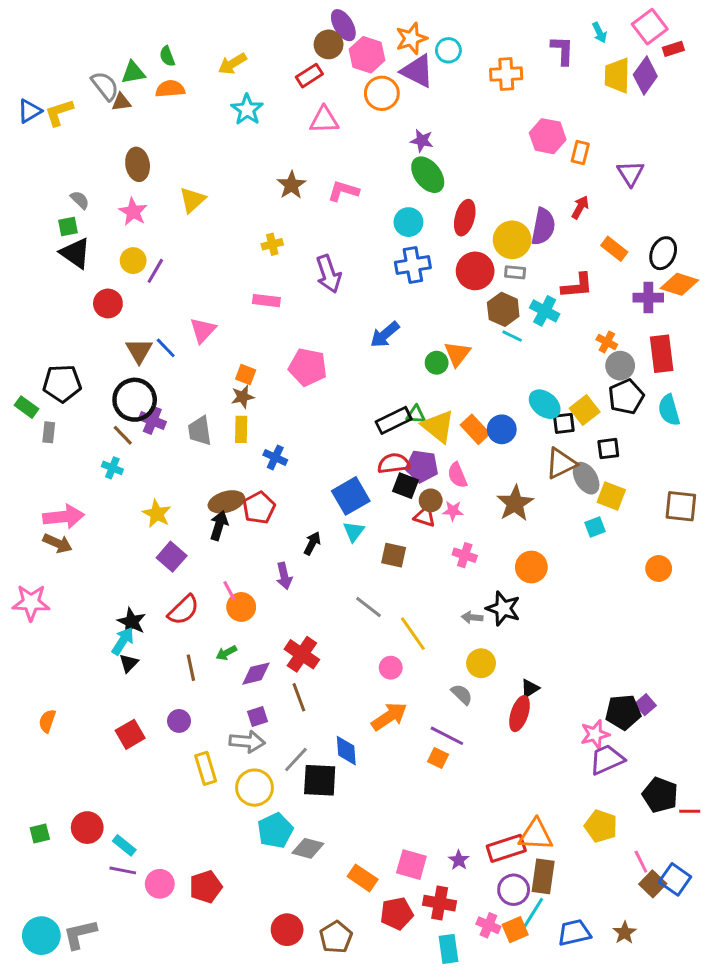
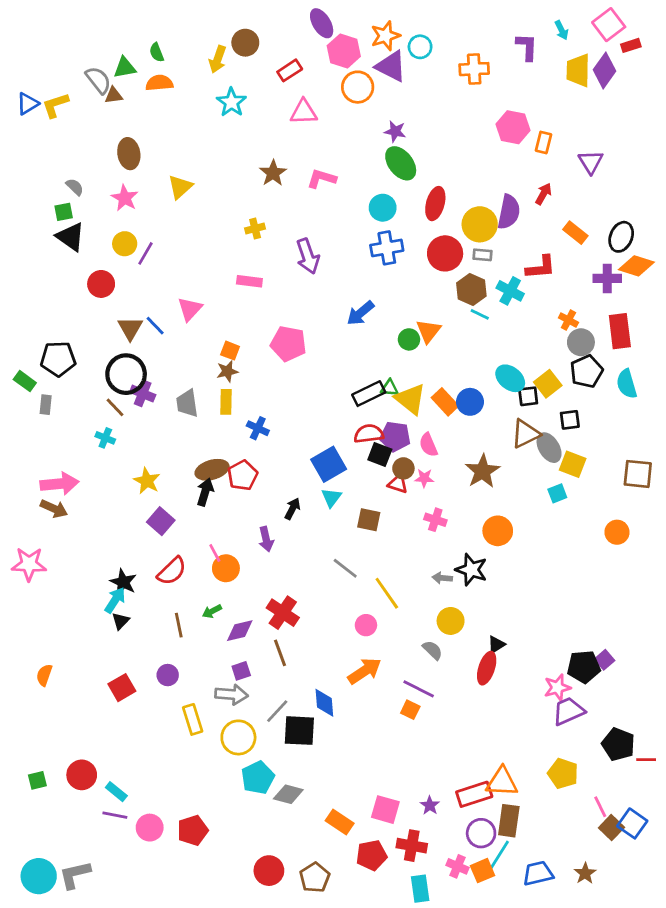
brown circle: (329, 44) -> (245, 43), moved
yellow arrow: (232, 64) -> (218, 59), turned -40

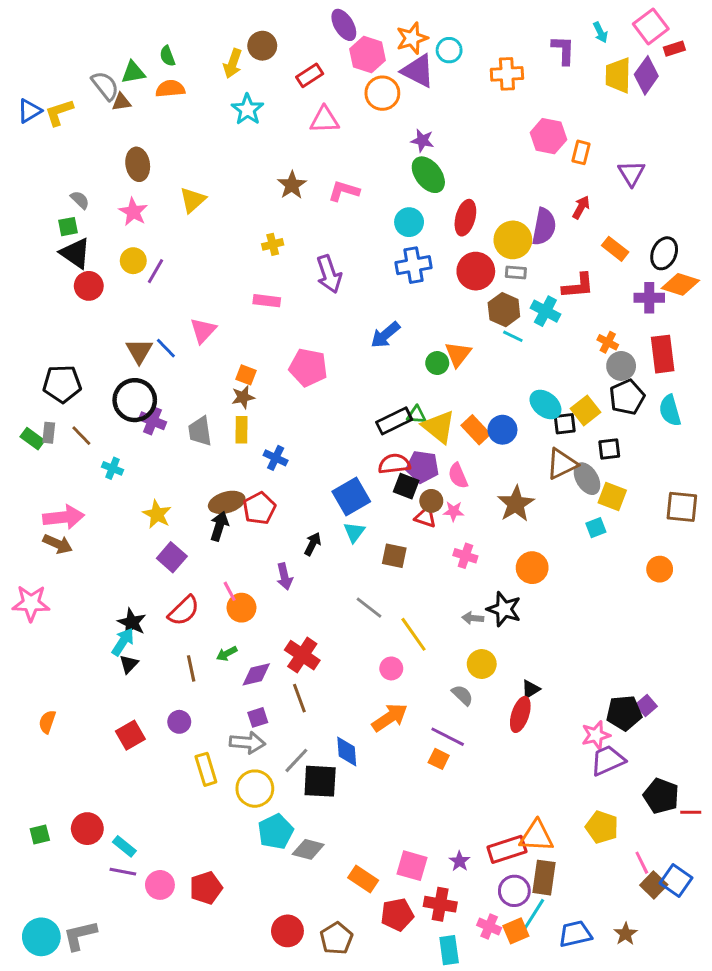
red circle: (101, 284) -> (89, 286), moved
green rectangle: (25, 381) -> (32, 439), moved
brown line: (115, 407) -> (81, 436), moved

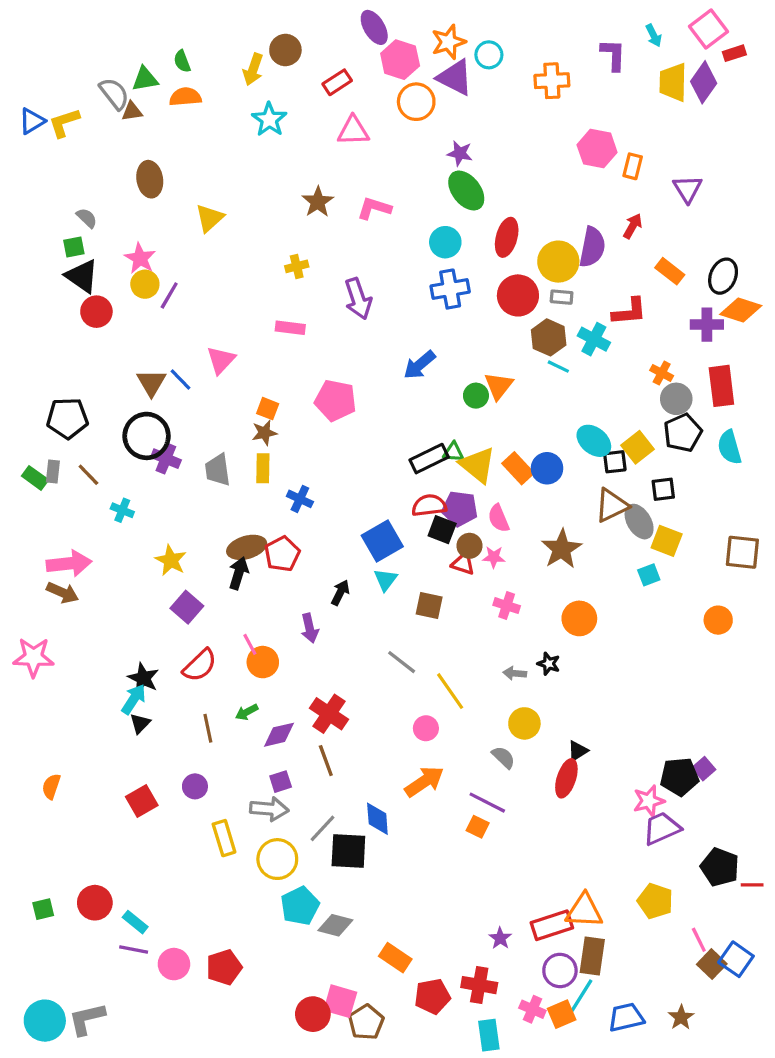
pink star: (133, 212) -> (140, 258), moved
black star: (504, 609) -> (549, 664), size x0.6
pink square: (412, 866) -> (340, 1001), moved

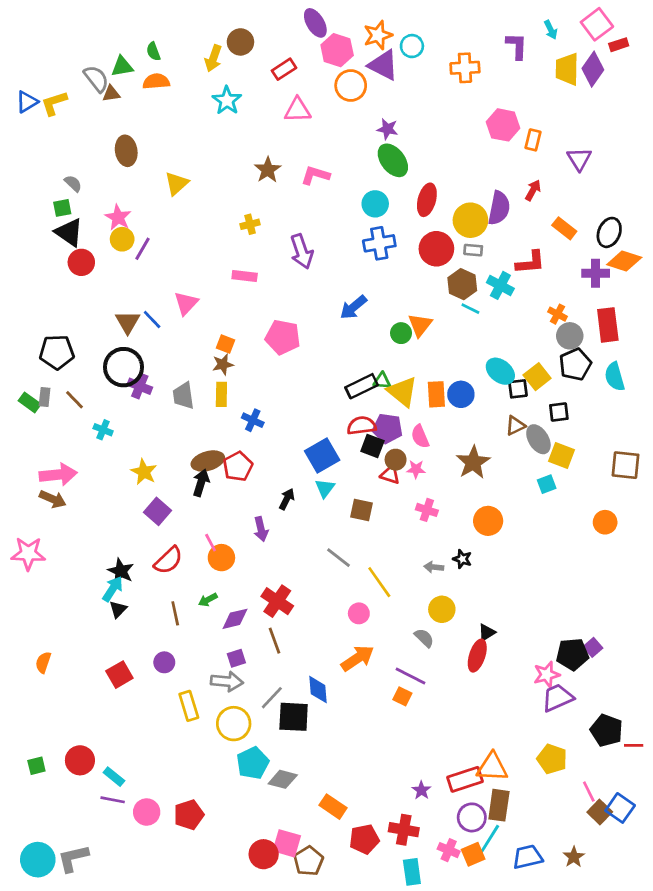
orange rectangle: (518, 468) -> (436, 394), turned 40
brown triangle: (612, 505) -> (515, 426), size x0.7

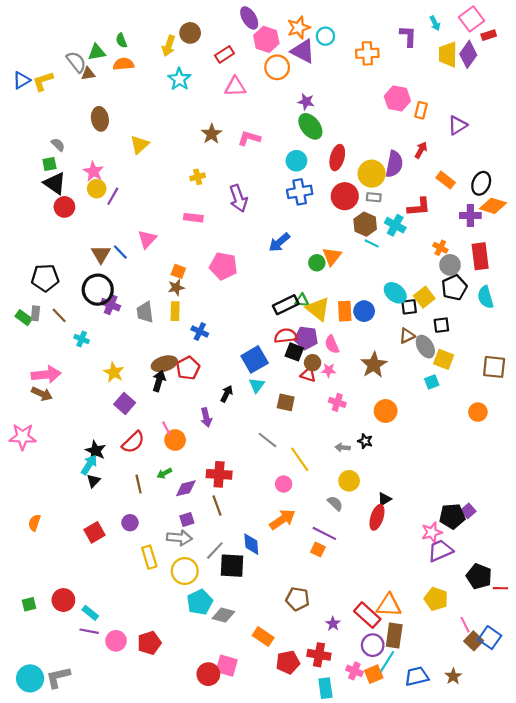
purple triangle: (579, 159) -> (458, 125), turned 30
red cross: (277, 601) -> (219, 474), turned -30
red rectangle: (465, 779) -> (367, 615), turned 60
brown pentagon: (309, 861) -> (298, 599), moved, turned -30

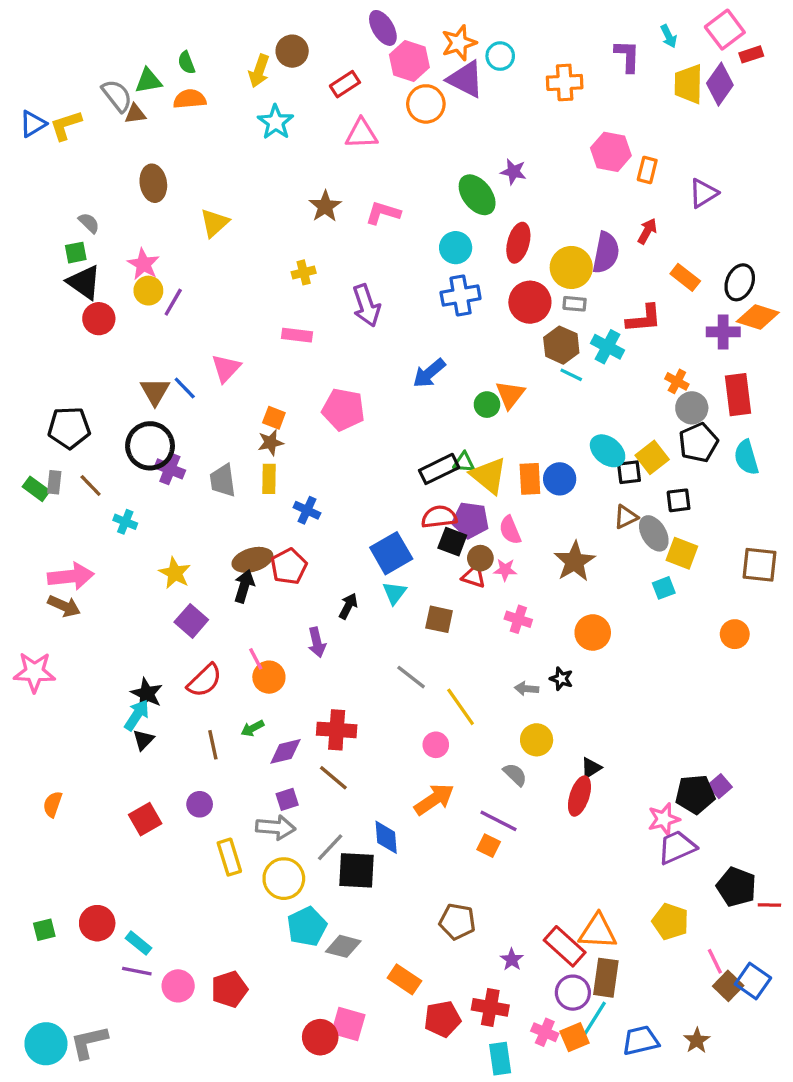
purple star: (306, 102) -> (513, 172), moved
brown line: (217, 506) -> (333, 778), turned -30

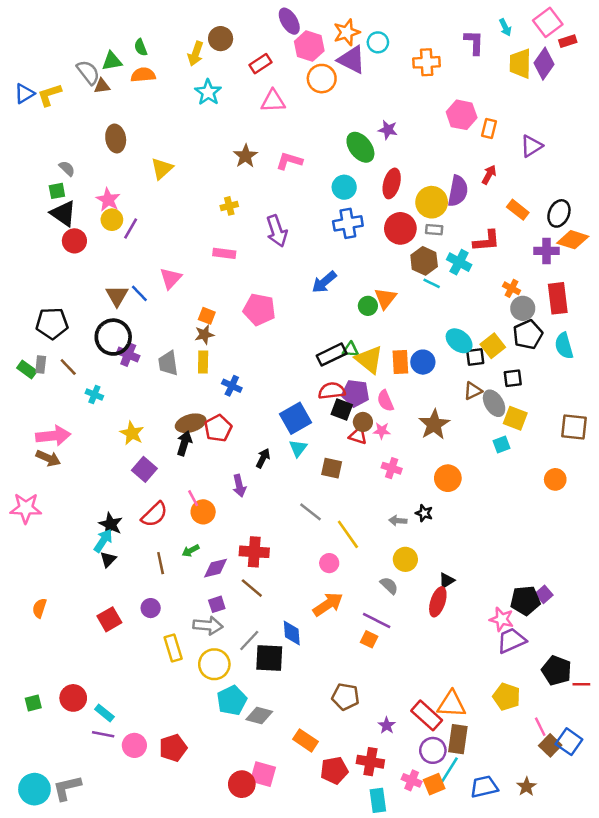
pink star: (664, 819) -> (502, 619), turned 30

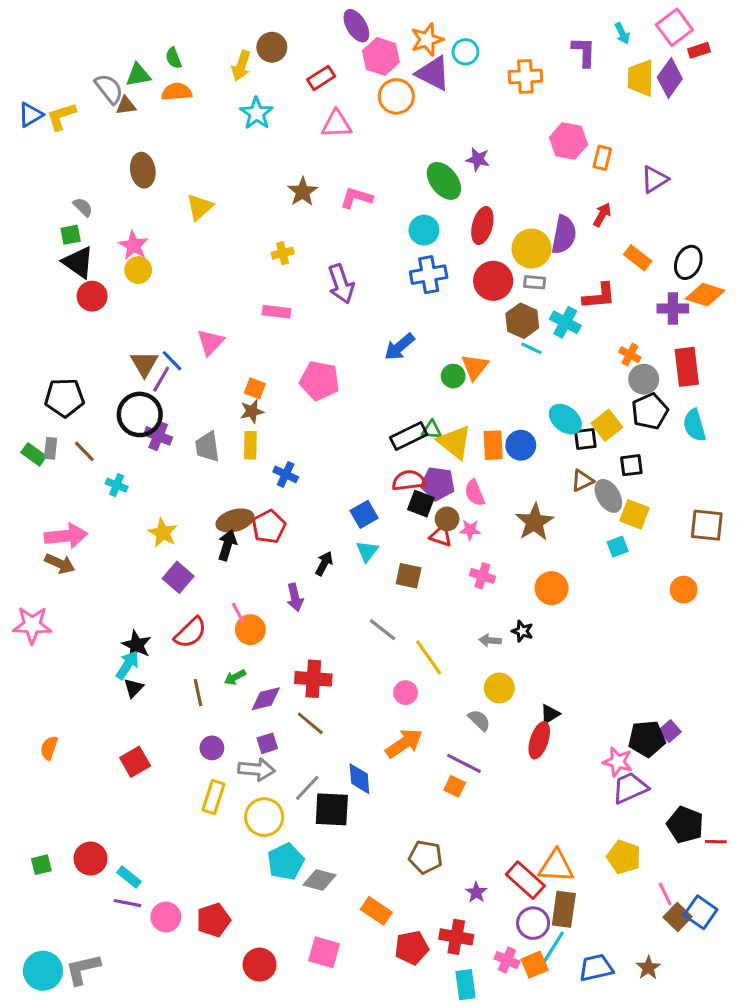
purple line: (131, 228) -> (161, 379), moved
blue square: (295, 418) -> (364, 514), size x0.7
purple circle: (151, 608) -> (212, 748), moved
yellow rectangle: (173, 648) -> (213, 797), turned 35
red circle: (242, 784) -> (260, 965), moved

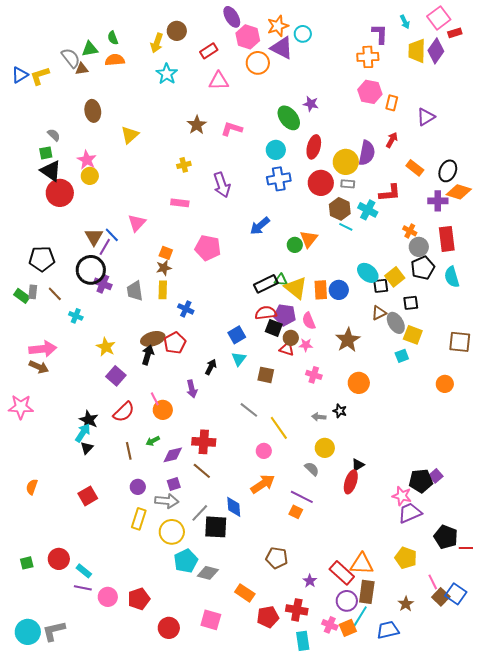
orange cross: (525, 76) -> (368, 57), moved
red circle: (92, 296) -> (60, 193), size x1.4
brown star: (648, 968) -> (406, 604), moved

